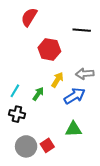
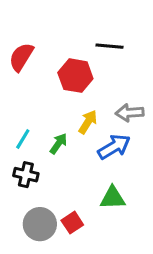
red semicircle: (29, 17) -> (21, 57), moved
black line: (82, 30) -> (110, 46), moved

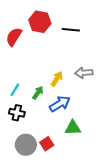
red hexagon: (75, 76) -> (40, 22), moved
blue arrow: (114, 147) -> (60, 104), moved

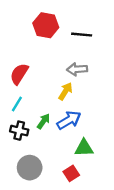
red semicircle: (14, 37) -> (19, 74), moved
gray arrow: (84, 73) -> (77, 69), moved
green arrow: (38, 93) -> (43, 121), moved
red square: (47, 144) -> (71, 173), moved

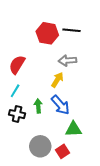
red hexagon: (46, 25) -> (47, 33), moved
blue arrow: (69, 120) -> (60, 105), turned 80
green arrow: (43, 121) -> (38, 106), turned -40
gray circle: (30, 168) -> (40, 146), moved

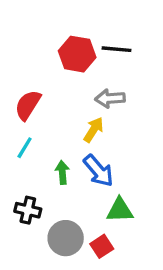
black cross: (17, 114) -> (28, 210), moved

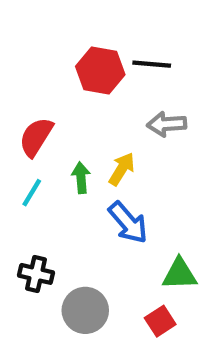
gray arrow: (110, 98) -> (167, 124), moved
green arrow: (62, 172) -> (81, 178), moved
green triangle: (120, 210) -> (180, 274), moved
red square: (102, 246) -> (160, 321), moved

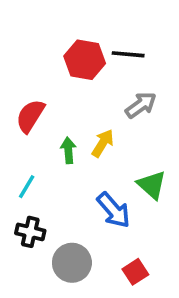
gray arrow: (167, 124) -> (141, 105), turned 148
cyan line: (32, 193) -> (27, 187), moved
blue arrow: (128, 223) -> (114, 210), moved
green triangle: (180, 274) -> (152, 185), moved, turned 44

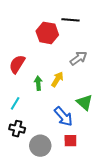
black line: (128, 54) -> (70, 20), moved
red square: (135, 272) -> (70, 141), moved, turned 32

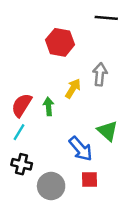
black line: (70, 20) -> (106, 18), moved
gray arrow: (79, 58) -> (100, 74), turned -48
red semicircle: (17, 64) -> (22, 105), moved
yellow arrow: (57, 79) -> (73, 88), moved

